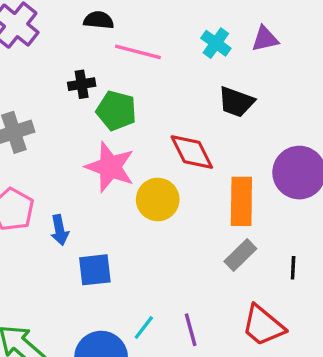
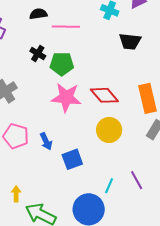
black cross: (82, 84) -> (38, 54), turned -35
red diamond: (192, 152) -> (104, 95), moved
yellow circle: (158, 199) -> (109, 130), moved

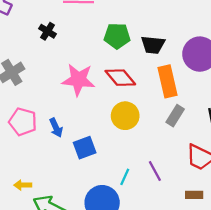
black trapezoid: (130, 41) -> (153, 45), moved
green pentagon: (62, 64) -> (117, 36), moved
yellow arrow: (16, 194) -> (23, 185), turned -91

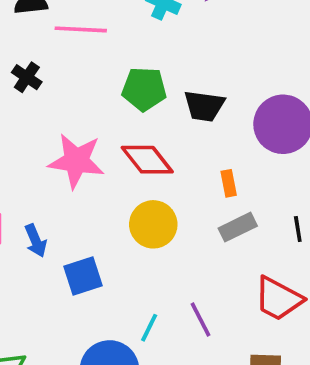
orange rectangle: (168, 81) -> (229, 183), moved, size x0.5
gray rectangle: (175, 116) -> (238, 227), turned 30

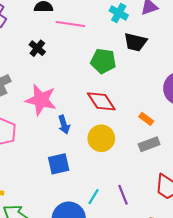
black trapezoid: (204, 106) -> (135, 42), moved
pink star: (76, 161) -> (41, 100), moved
orange rectangle: (229, 183) -> (146, 119), turned -48
blue arrow: (36, 241) -> (64, 125), moved

